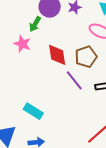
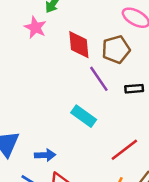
cyan rectangle: (33, 111) -> (84, 116), moved

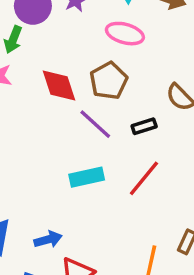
cyan rectangle: (84, 116) -> (87, 177), turned -35
red line: (124, 150) -> (144, 178), moved

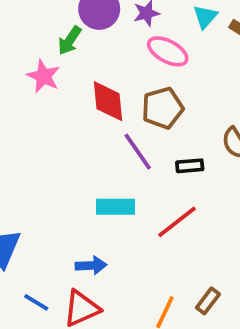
pink ellipse: (125, 34) -> (168, 51), moved
blue arrow: (48, 239) -> (91, 265), moved

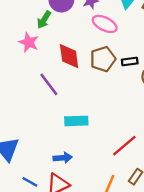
purple line: (138, 152) -> (49, 84), moved
black rectangle: (190, 166) -> (130, 62), moved
red line: (177, 222) -> (124, 146), moved

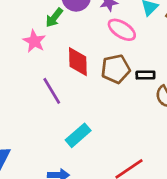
cyan rectangle: (76, 121) -> (78, 135), turned -45

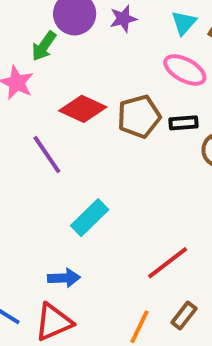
pink ellipse: (122, 30) -> (185, 70), moved
red diamond: (78, 62) -> (83, 109), turned -60

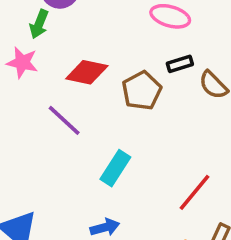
brown pentagon: (139, 116) -> (142, 91), moved

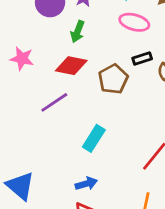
green arrow: (39, 24) -> (78, 32), moved
purple line: (64, 120) -> (54, 102), turned -76

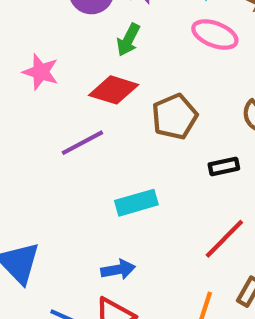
black rectangle: (142, 58) -> (224, 166), moved
cyan rectangle: (94, 138) -> (136, 203), turned 36

